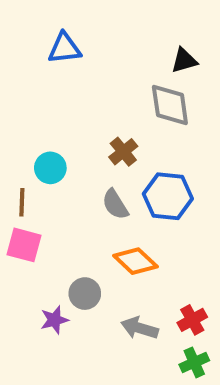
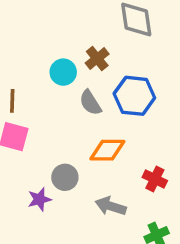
cyan circle: (50, 168) -> (63, 72), moved
orange diamond: (135, 261) -> (107, 150), turned -42
red cross: (192, 320) -> (155, 179), moved, turned -35

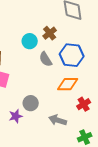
orange diamond: (107, 150) -> (68, 84), moved
red cross: (155, 179) -> (84, 104), turned 32

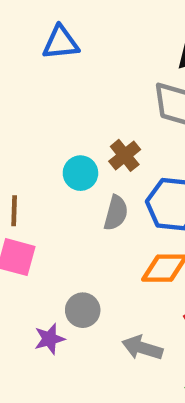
gray semicircle: (46, 59) -> (116, 213), turned -133

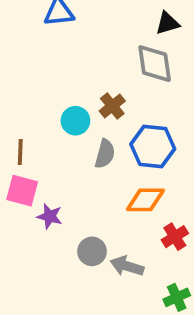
gray circle: (83, 310) -> (92, 251), moved
purple star: (50, 339) -> (50, 216), moved, turned 30

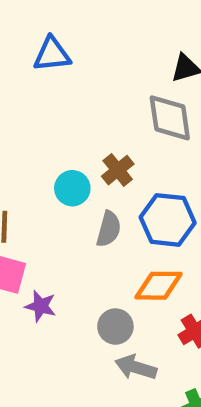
gray circle: (92, 251) -> (115, 327), moved

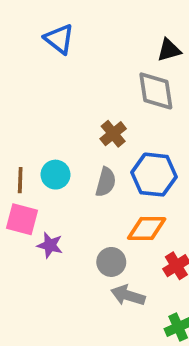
blue triangle: (52, 54) -> (59, 39), turned 44
cyan circle: (72, 188) -> (56, 175), moved

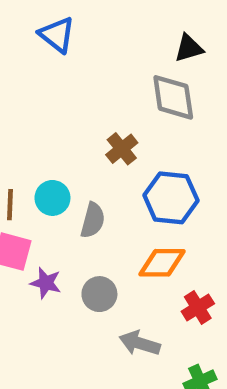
gray semicircle: (106, 182) -> (93, 220), moved
gray circle: (111, 262) -> (99, 294), moved

